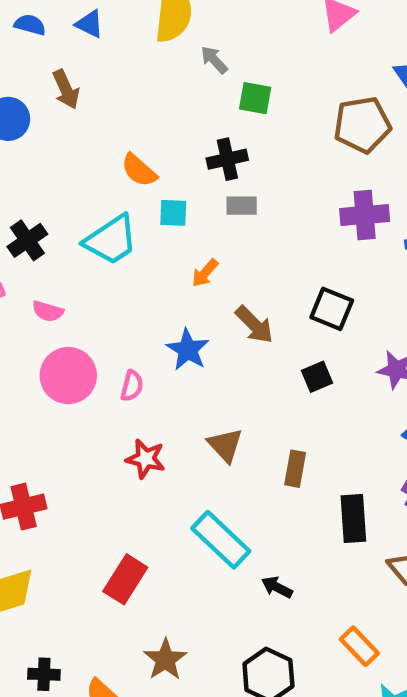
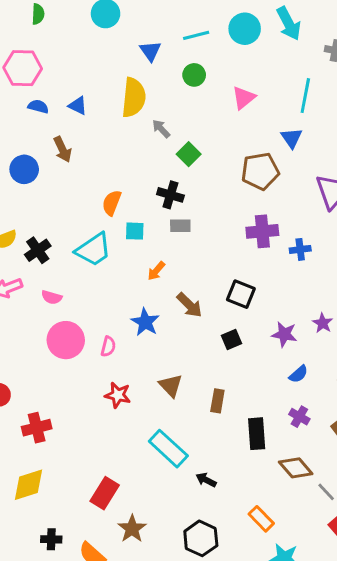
green square: (255, 98) -> (189, 154), turned 35
black cross: (227, 159) -> (170, 195), turned 30
orange semicircle: (139, 170) -> (112, 203), turned 70
red rectangle: (125, 579) -> (105, 493), moved

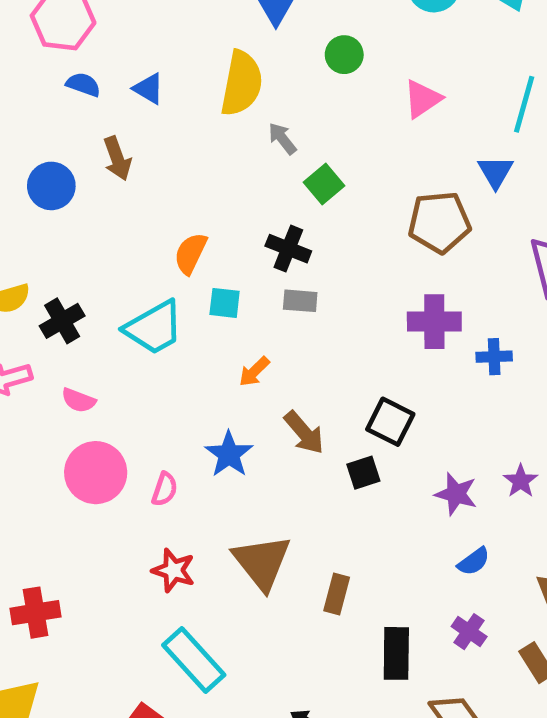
black square: (231, 339) -> (363, 473), moved
brown triangle: (171, 386) -> (262, 562), size x1.5
cyan rectangle: (168, 449) -> (194, 660), moved

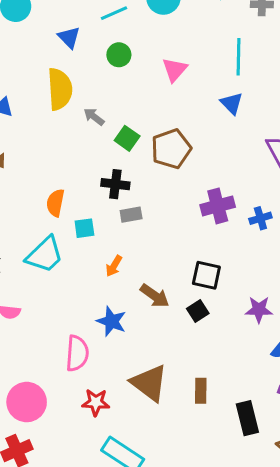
brown pentagon: (439, 222) -> (171, 149), moved
pink circle: (96, 473) -> (27, 402), moved
pink semicircle: (165, 489) -> (77, 353), size x1.6

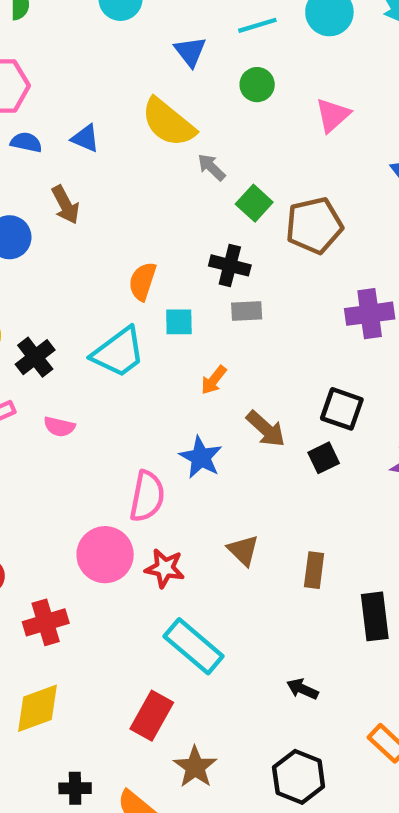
yellow semicircle: (60, 89) -> (168, 122), turned 126
brown triangle: (149, 383) -> (243, 550), size x0.6
pink circle: (27, 402) -> (105, 555), moved

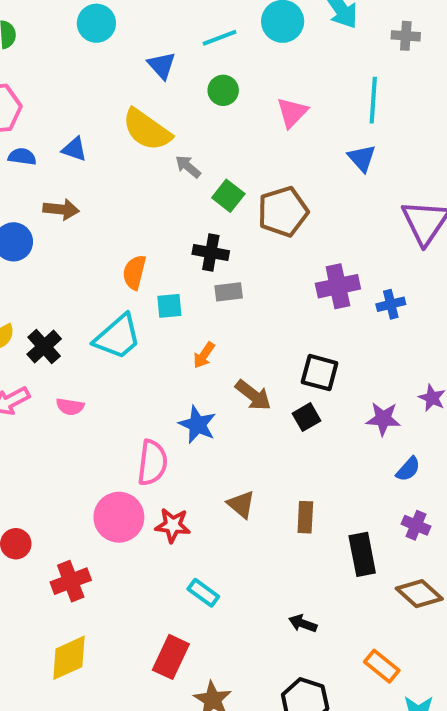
brown arrow: (66, 205) -> (61, 209), turned -52
cyan rectangle: (194, 646) -> (203, 593), size x0.6

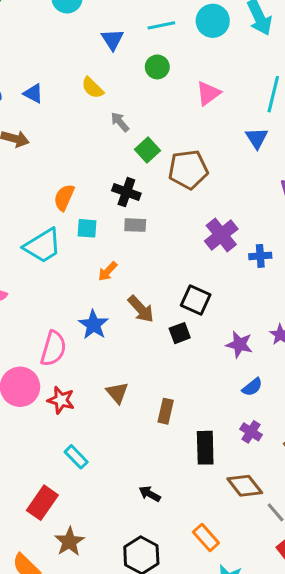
yellow semicircle: (147, 130) -> (93, 88), size x0.6
purple cross: (338, 286) -> (221, 235), turned -36

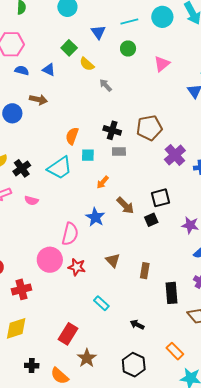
green square: (148, 150) -> (69, 48), moved
brown pentagon: (188, 169) -> (149, 128), moved
black square: (196, 300) -> (160, 198), turned -36
cyan rectangle: (76, 457) -> (101, 303), moved

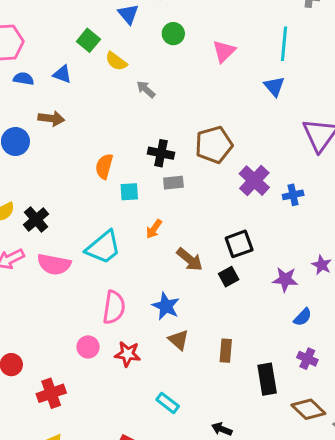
cyan trapezoid: (60, 168) -> (103, 247), moved
pink semicircle: (31, 200) -> (54, 264), size x1.6
blue star: (95, 217) -> (166, 306), moved
pink circle: (50, 260) -> (88, 347), size x0.6

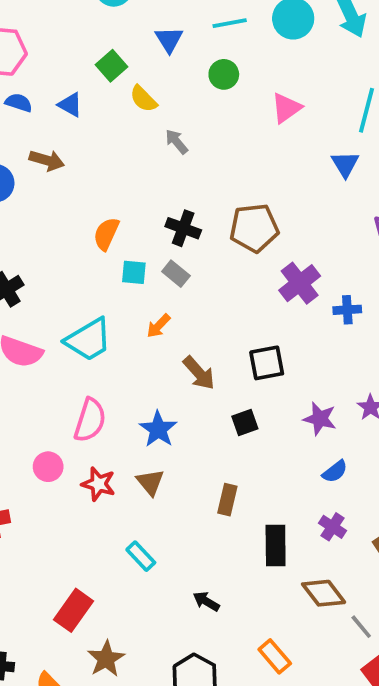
gray rectangle: (173, 183) -> (176, 274), moved, turned 36
black square: (229, 277) -> (245, 422), moved
brown triangle: (179, 340) -> (150, 482), moved

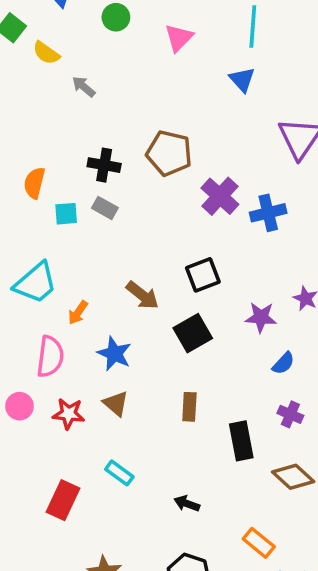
brown pentagon: (254, 228) -> (169, 153), turned 30
blue cross: (347, 310) -> (268, 213), size x1.4
orange arrow: (158, 326) -> (78, 313), moved
black square: (245, 422) -> (193, 333), size x1.5
red rectangle: (73, 610) -> (63, 500), moved

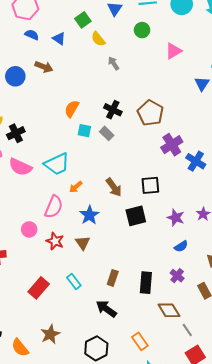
blue cross: (268, 213) -> (196, 161), turned 30
brown rectangle: (189, 407) -> (113, 278), moved
black arrow: (187, 504) -> (106, 309), size x1.5

